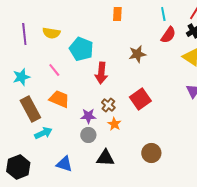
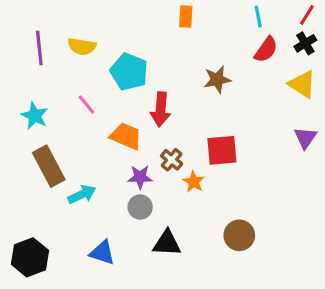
cyan star: (21, 77) -> (35, 116), turned -30
orange trapezoid: (59, 99) -> (126, 136), moved
red square: (140, 99) -> (222, 150), turned 30
orange star: (114, 124) -> (194, 182), moved
cyan arrow: (43, 133) -> (82, 194), moved

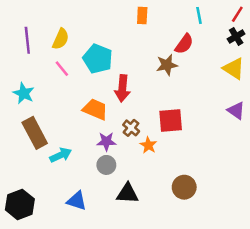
yellow semicircle: (82, 46) -> (61, 39), turned -75
red semicircle: (266, 50) -> (184, 44), moved
pink line: (87, 105) -> (62, 69), moved
purple triangle: (305, 138) -> (236, 111), turned -30

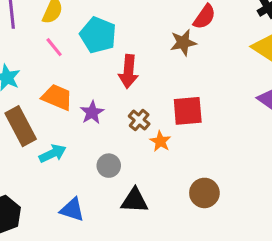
orange trapezoid: (95, 109) -> (57, 97), moved
purple star: (106, 141) -> (92, 112), moved, turned -30

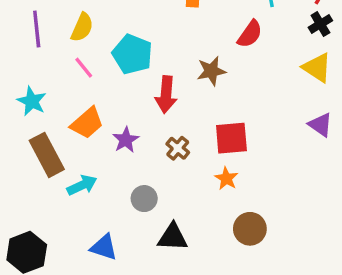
brown star: (183, 43) -> (211, 71), moved
orange trapezoid: (57, 97) -> (87, 123), turned 116
orange star: (160, 141) -> (226, 178), moved

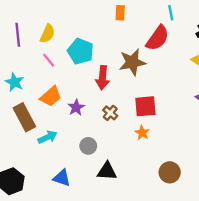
red semicircle: (250, 34) -> (158, 38), size x1.4
brown star: (211, 71) -> (132, 62), size x1.4
brown circle: (250, 229) -> (170, 172), moved

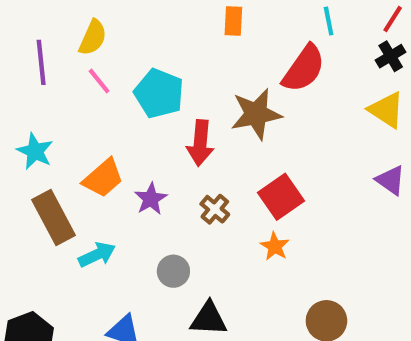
yellow semicircle: (48, 34) -> (93, 38), moved
pink line: (49, 60) -> (99, 81), moved
red square: (145, 106) -> (281, 197), turned -30

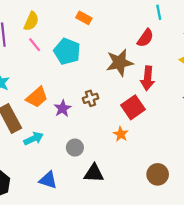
orange rectangle: (233, 21) -> (84, 18), moved, turned -64
red semicircle: (304, 69) -> (145, 38), size x0.7
red arrow: (200, 143) -> (148, 78), moved
brown cross: (215, 209) -> (91, 98), moved, turned 32
orange star: (275, 246) -> (121, 134), moved

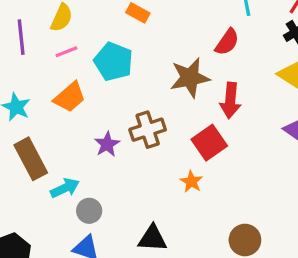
pink line: (35, 45) -> (66, 52), turned -72
orange trapezoid: (37, 97) -> (70, 97), moved
brown cross: (91, 98) -> (148, 130), size x1.5
gray circle: (75, 148) -> (89, 211), moved

